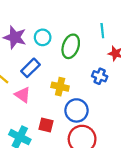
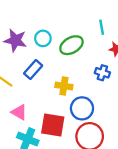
green ellipse: (71, 46) -> (71, 45), turned 45
pink triangle: (23, 95) -> (19, 112), moved
red square: (46, 125) -> (53, 125), size x1.6

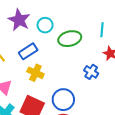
yellow cross: (64, 86) -> (35, 73), moved

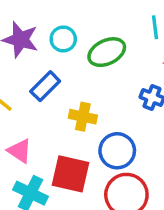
yellow cross: (35, 73) -> (83, 117), moved

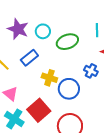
blue circle: (117, 151) -> (69, 89), moved
red square: (71, 174) -> (39, 110), turned 30

